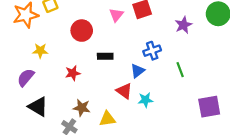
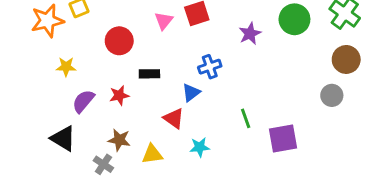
green line: (180, 70) -> (246, 118), moved
red star: (73, 73) -> (119, 95), moved
purple semicircle: (26, 78) -> (83, 101), moved
cyan star: (145, 100) -> (200, 147), moved

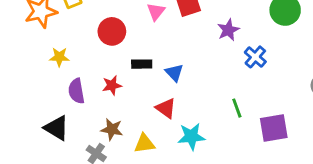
purple star: (250, 34) -> (228, 30), moved
blue cross: (210, 67) -> (255, 57), moved, turned -30
blue triangle: (191, 93) -> (174, 73), moved, turned -36
purple semicircle: (83, 101) -> (76, 91), turned -50
cyan star: (200, 147) -> (191, 137), size x1.4

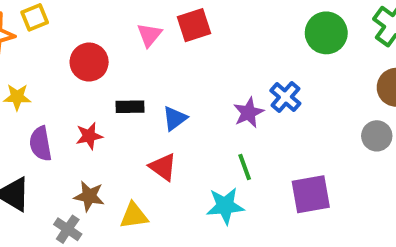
purple star: (228, 30) -> (248, 113), moved
blue triangle: (174, 73) -> (175, 118), turned 36
green line: (237, 108) -> (245, 167), moved
cyan star: (191, 137) -> (225, 206), moved

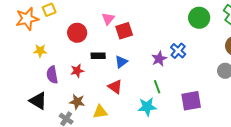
red square: (194, 25) -> (124, 31), moved

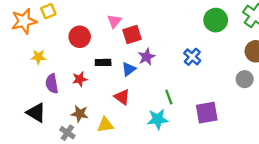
purple star: (159, 59) -> (147, 57), moved

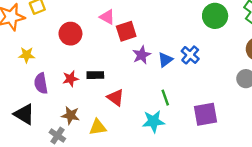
pink triangle: (114, 21) -> (107, 17), turned -40
black rectangle: (103, 62) -> (95, 75), moved
blue triangle: (129, 69) -> (165, 60), moved

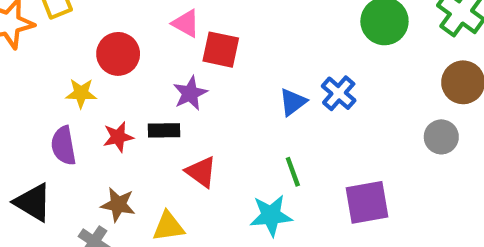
red square: (126, 31) -> (221, 50), turned 30
yellow star: (27, 55) -> (81, 93), moved
purple star: (142, 55) -> (190, 93), moved

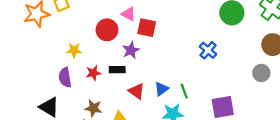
red circle: (118, 54) -> (107, 30), moved
blue triangle: (293, 102) -> (161, 89), moved

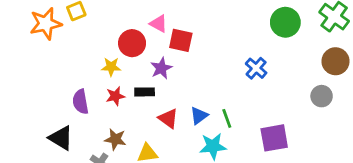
yellow star: (74, 50) -> (111, 67), moved

